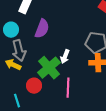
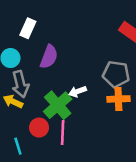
white arrow: (65, 57) -> (77, 92), turned 48
pink line: (68, 88) -> (63, 133), moved

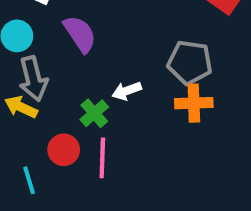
purple semicircle: (49, 57) -> (80, 34), turned -55
green cross: (58, 105) -> (94, 113), size x0.6

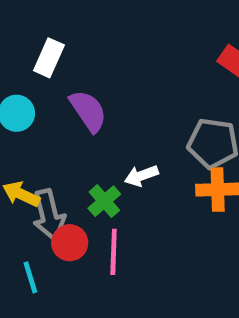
gray arrow: (33, 79) -> (49, 215), moved

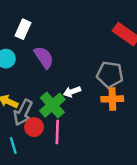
green cross: (104, 201) -> (52, 105), size x1.5
gray arrow: (49, 215) -> (23, 112), turned 40

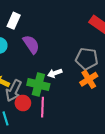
orange cross: (112, 99) -> (89, 79), turned -30
green cross: (52, 105) -> (38, 84), turned -35

